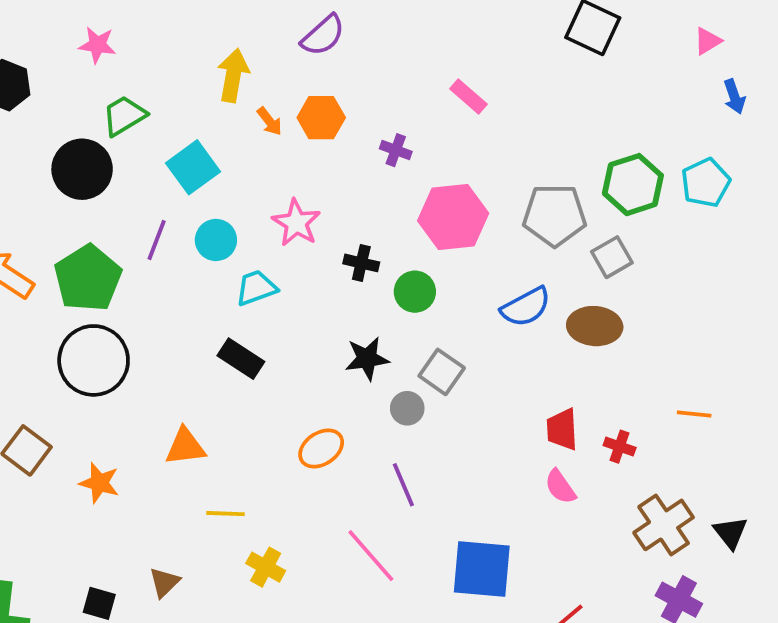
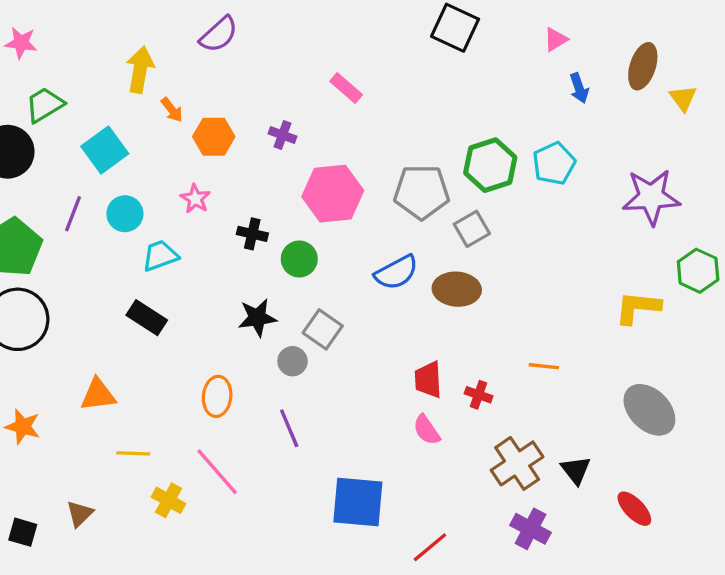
orange hexagon: (321, 118) -> (214, 137), moved
pink star: (296, 223) -> (195, 199), size x0.7
orange ellipse: (321, 448) -> (217, 396), turned -51
pink line: (371, 556) -> (217, 472), moved

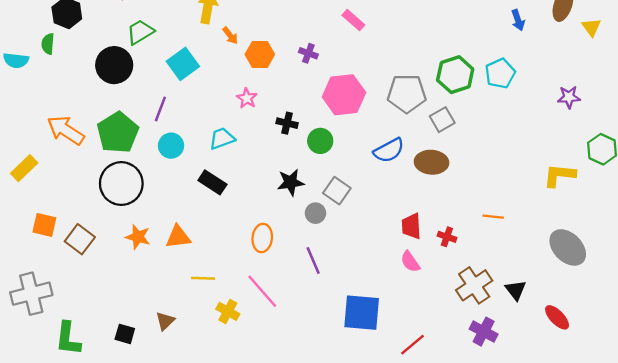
purple star: (651, 197) -> (569, 97), size x0.6
cyan circle: (125, 214) -> (171, 146), moved
orange star: (23, 427) -> (138, 237), moved

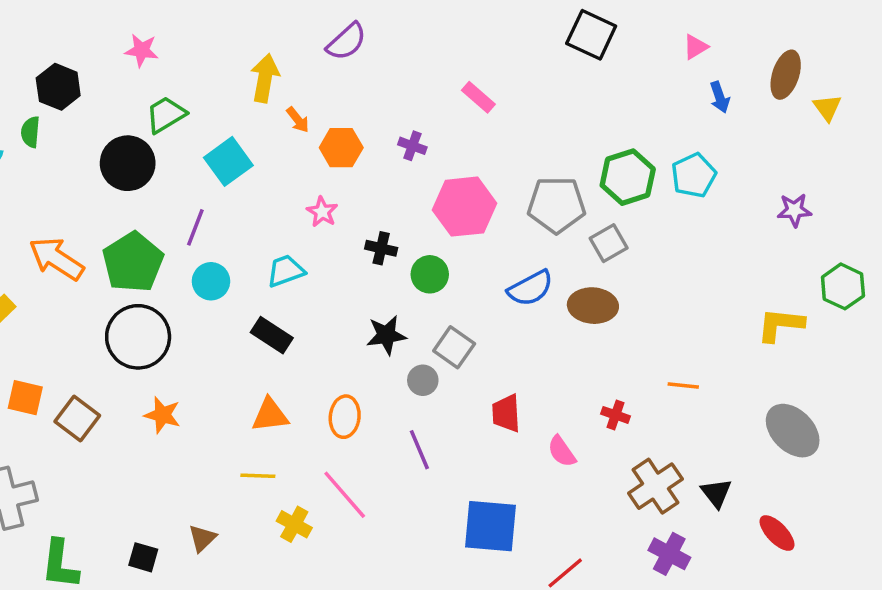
red trapezoid: (411, 226) -> (506, 413), moved
orange triangle: (178, 237) -> (270, 415), moved

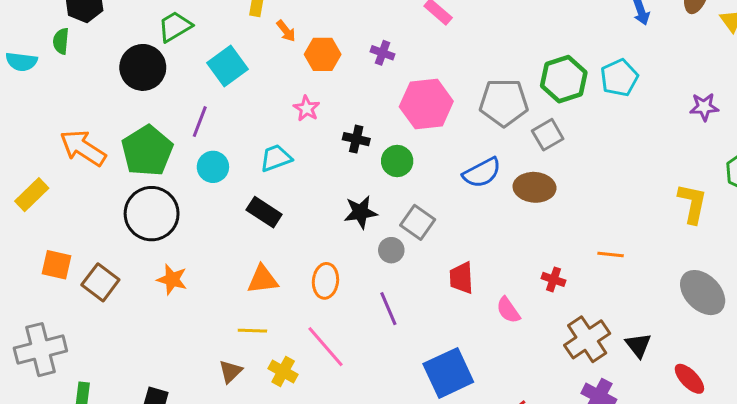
yellow L-shape: (780, 325) -> (692, 203), turned 96
blue square: (491, 526) -> (448, 373), turned -30
brown triangle: (202, 538) -> (230, 371), moved

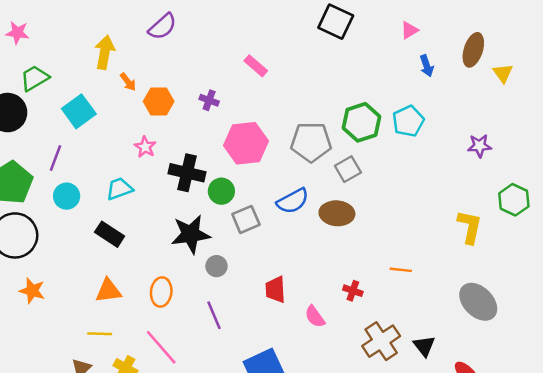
black cross: (356, 139) -> (187, 173), size x1.6
black star: (361, 212) -> (191, 234), size x1.4
gray square: (418, 222) -> (246, 219), moved, turned 32

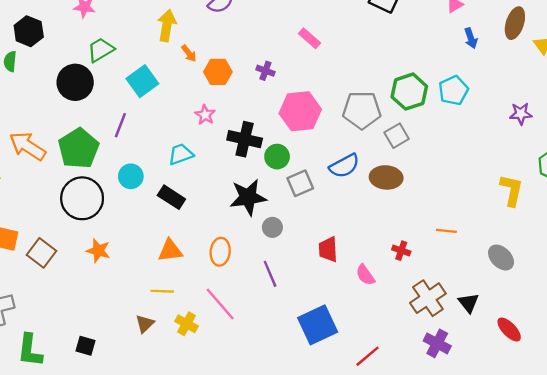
cyan circle: (67, 196) -> (131, 176), moved
gray ellipse: (478, 302) -> (501, 258), moved, size x0.7

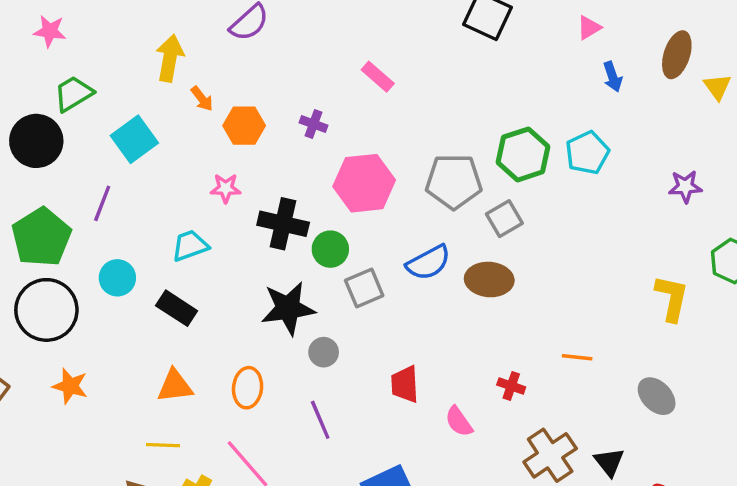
pink star: (205, 115) -> (226, 188), turned -30

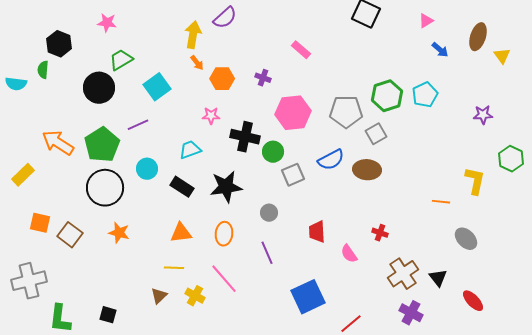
yellow arrow: (170, 58) -> (193, 35), moved
blue arrow: (613, 77) -> (440, 50), turned -30
purple line: (102, 203) -> (138, 125), turned 45
black star: (288, 308) -> (226, 187), moved
orange line: (577, 357) -> (441, 202), moved

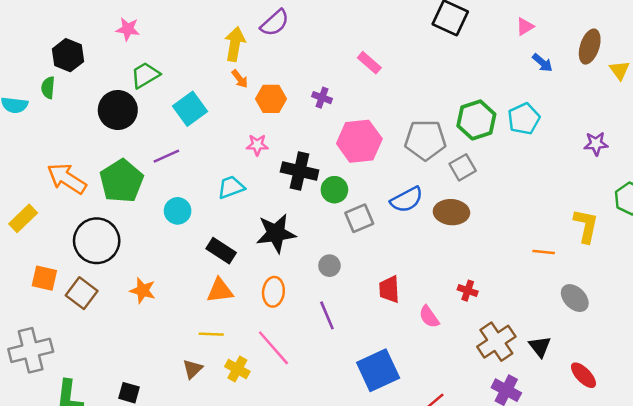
black rectangle: (182, 187) -> (221, 251), moved
black circle: (105, 188) -> (97, 241), moved

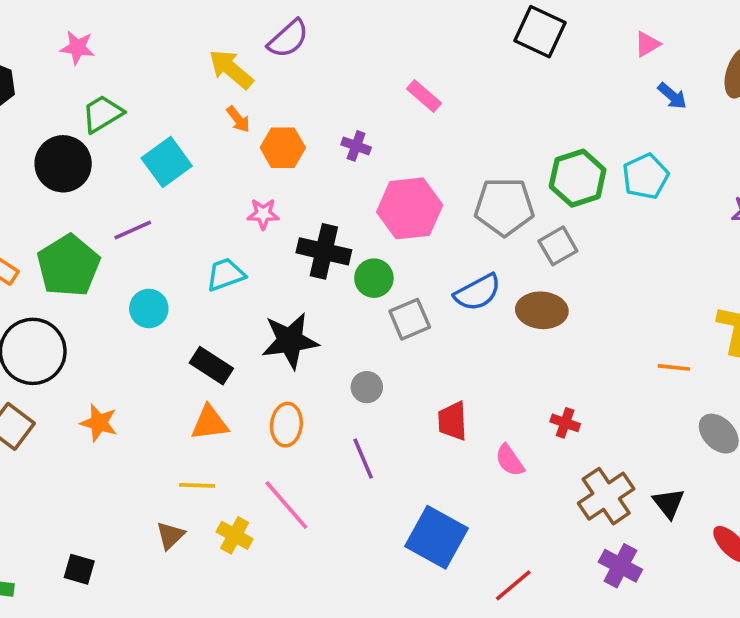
yellow arrow: (235, 44) -> (231, 69), turned -60
blue square: (378, 370) -> (436, 537), turned -36

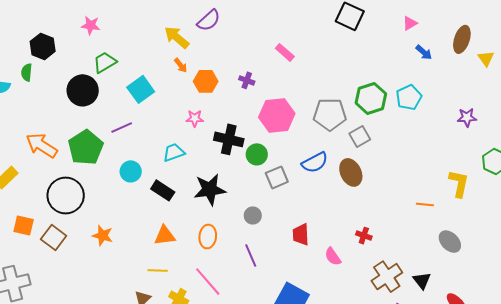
brown ellipse: (542, 310) -> (351, 172), turned 60
black rectangle: (211, 366) -> (163, 190), moved

